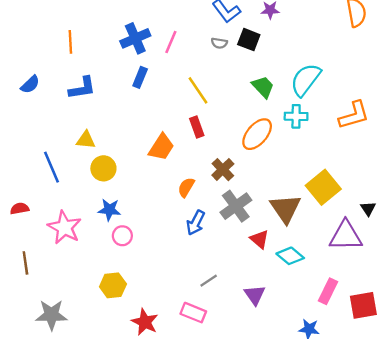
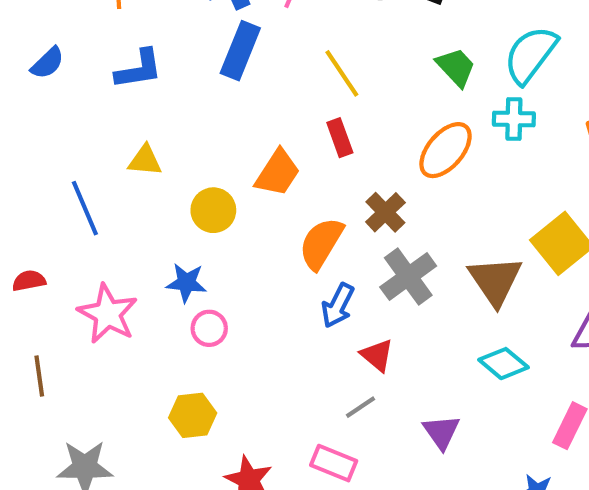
blue rectangle: (140, 77) -> (240, 51), size x1.5
yellow circle: (103, 168) -> (213, 210), moved
orange semicircle: (186, 187) -> (321, 243), size x1.5
red triangle: (259, 239) -> (377, 355), moved

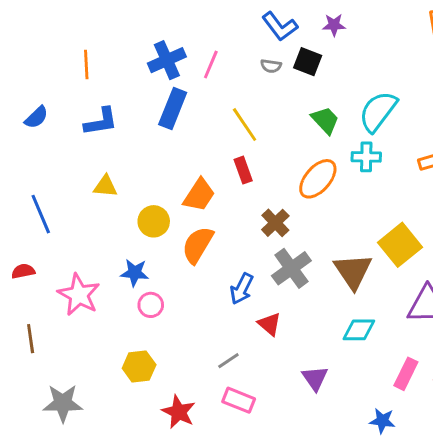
blue line: (85, 208) -> (41, 214), moved
orange semicircle: (321, 243) -> (198, 245), moved
cyan diamond: (504, 364) -> (359, 330), turned -40
gray line: (361, 407) -> (228, 361), moved

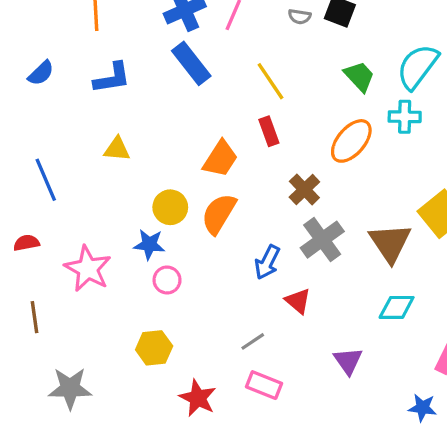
blue rectangle: (173, 108) -> (191, 63), turned -60
yellow circle: (154, 221) -> (170, 207), moved

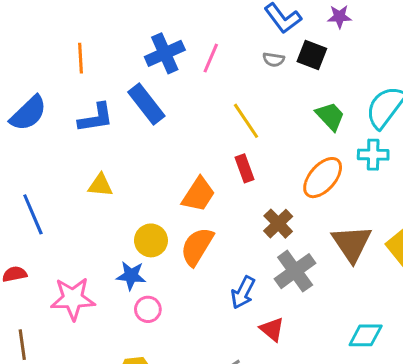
blue rectangle: (191, 63) -> (146, 104), moved
blue semicircle: (41, 73) -> (28, 113), size x1.5
brown triangle: (390, 243) -> (352, 243), moved
pink star: (88, 269) -> (73, 299), turned -30

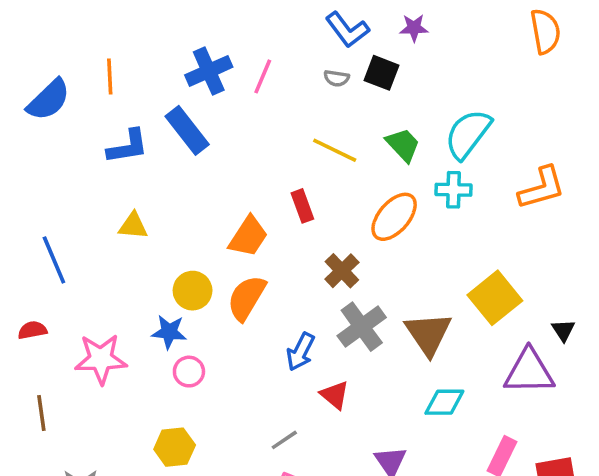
blue semicircle: (28, 113) -> (49, 100), moved
yellow line: (246, 121) -> (335, 150), moved, turned -30
brown triangle: (352, 243) -> (428, 334), moved

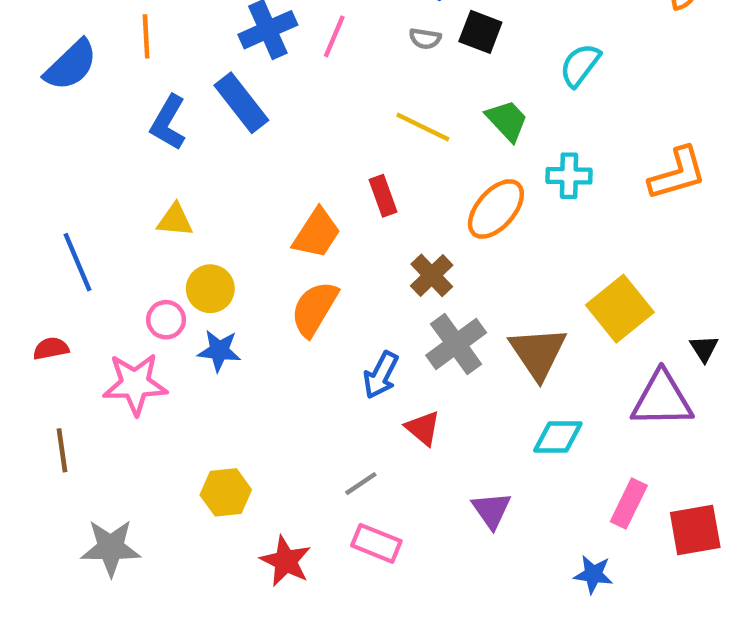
cyan semicircle: (468, 134) -> (580, 65), moved, size x0.7
blue L-shape: (128, 147) -> (168, 123), turned 129
yellow circle: (193, 291) -> (210, 289), moved
pink circle: (189, 372) -> (166, 320), moved

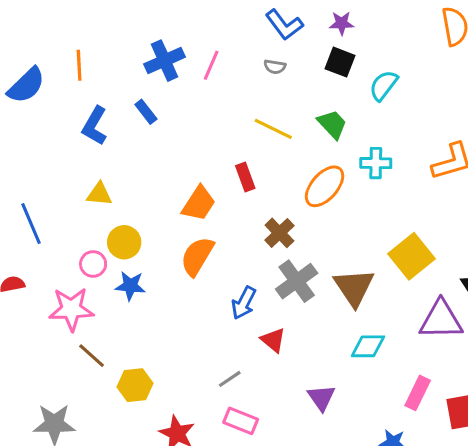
black square: (480, 32) -> (340, 62), moved
blue rectangle: (241, 103) -> (146, 112), size x0.6
brown line: (62, 450) -> (92, 356), moved, turned -40

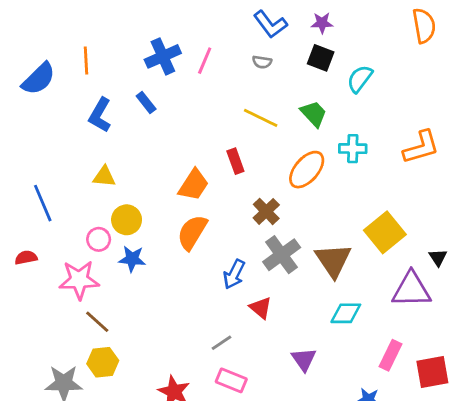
yellow hexagon: (135, 385) -> (103, 362), moved

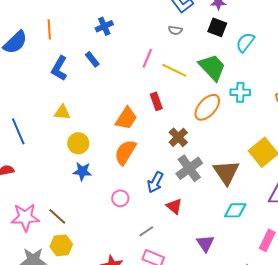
blue cross: (163, 56) -> (104, 26), size x0.7
pink line: (205, 61) -> (147, 58), moved
green trapezoid: (314, 114) -> (212, 67), size x1.4
pink circle: (99, 239) -> (120, 198), moved
pink star: (79, 280) -> (25, 217), moved

